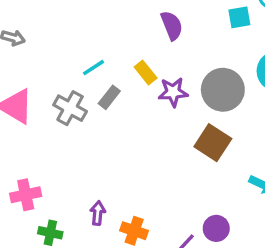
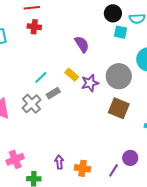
cyan square: (239, 17) -> (120, 32), turned 32
gray rectangle: (109, 97) -> (53, 93), turned 32
gray cross: (70, 108) -> (32, 104), turned 30

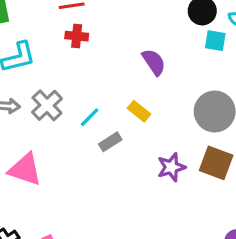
purple star: (90, 83) -> (171, 167), moved
gray cross: (32, 104) -> (47, 105), moved

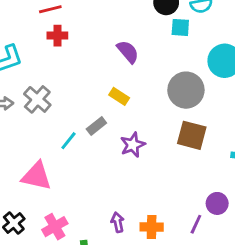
cyan line: (90, 117) -> (68, 141), moved
purple star: (171, 167) -> (133, 145), moved
pink triangle: (25, 169) -> (37, 176), moved

